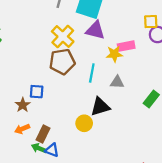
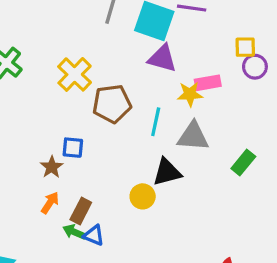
yellow cross: (63, 37) -> (75, 74), moved
gray triangle: (117, 82) -> (193, 136), size x1.5
orange arrow: (22, 129) -> (50, 203), turned 144

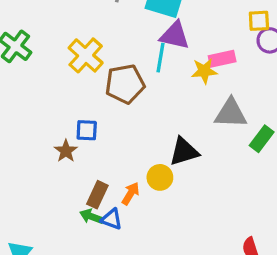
cyan line: (156, 122) -> (161, 58), moved
gray triangle: (193, 136) -> (231, 113), moved
orange arrow: (50, 203) -> (131, 193), moved

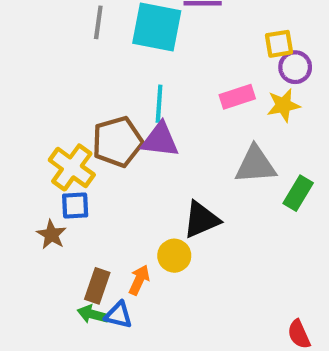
purple triangle: (175, 36) -> (160, 140), moved
yellow cross: (86, 55) -> (72, 167), moved
yellow star: (204, 71) -> (283, 105), moved

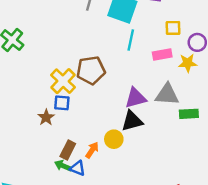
yellow square: (279, 44) -> (173, 28), moved
cyan line: (159, 104) -> (131, 40), moved
purple triangle: (160, 140) -> (136, 98), moved, turned -30
green rectangle: (298, 193) -> (189, 114), turned 48

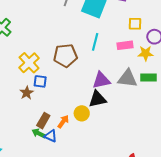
cyan line: (131, 40) -> (95, 42), moved
yellow cross: (63, 81) -> (29, 63), moved
green rectangle: (189, 114) -> (148, 77), moved

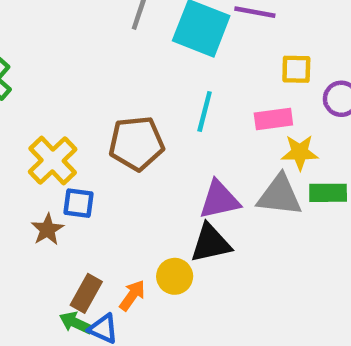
yellow star: (146, 53) -> (300, 152), moved

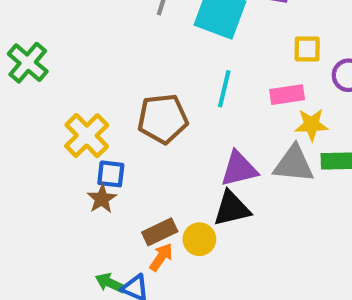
brown star: (47, 229) -> (102, 199), moved
brown rectangle: (86, 293) -> (160, 232), moved, turned 36

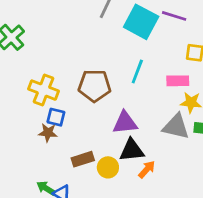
yellow cross: (87, 136) -> (43, 90), turned -32
purple triangle: (239, 169) -> (125, 123), moved
brown star: (102, 199) -> (48, 133), turned 30
orange arrow: (161, 257) -> (147, 169), moved

